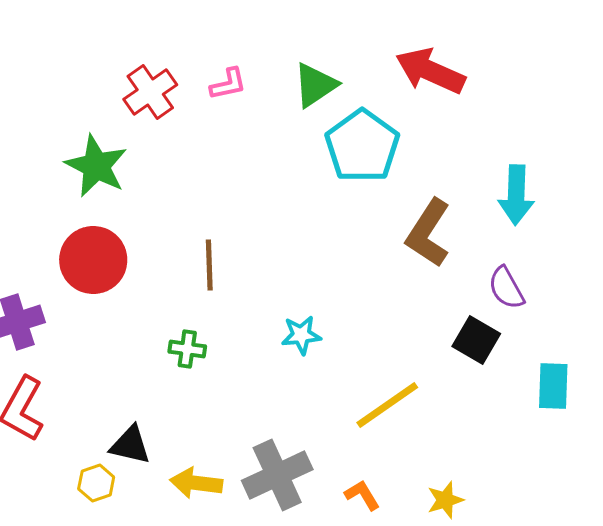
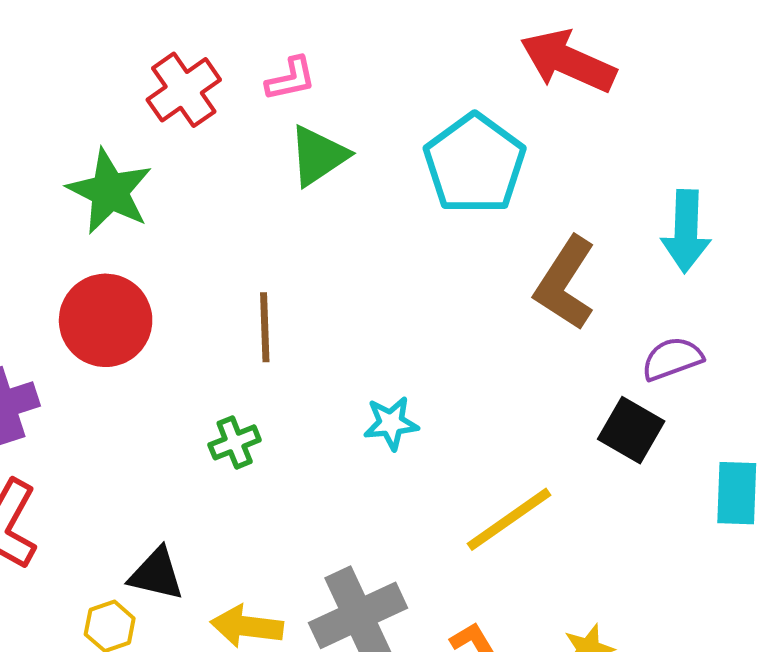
green triangle: (315, 85) -> (318, 156), moved
purple semicircle: (506, 288) -> (672, 359), turned 99
green cross: (187, 349) -> (235, 442), turned -30

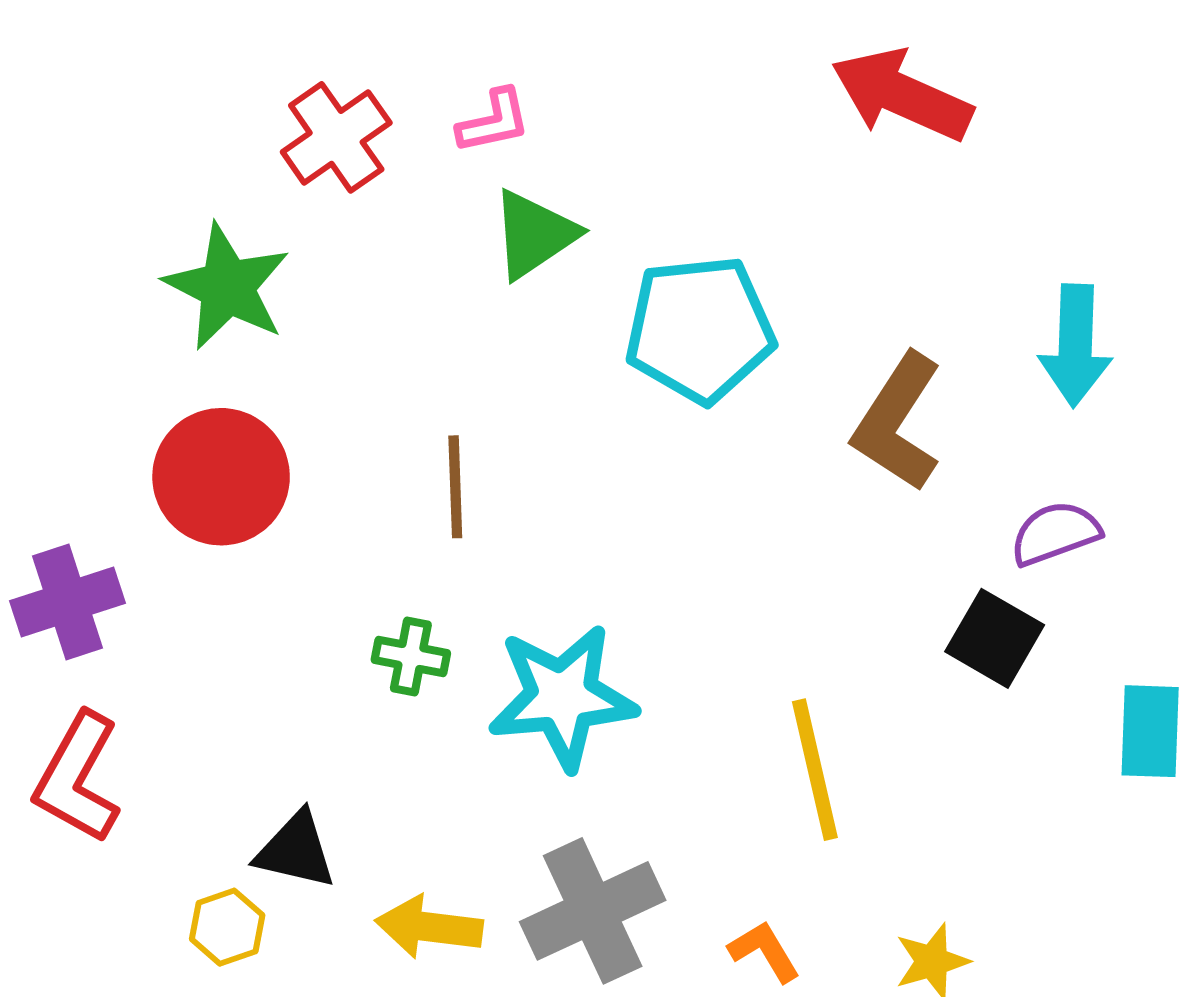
cyan pentagon: (475, 164) -> (700, 329), moved, turned 30
cyan star: (391, 423) -> (562, 697), moved, size x1.8
green cross: (235, 442) -> (411, 656), turned 33
yellow line: (509, 519) -> (815, 770), turned -68

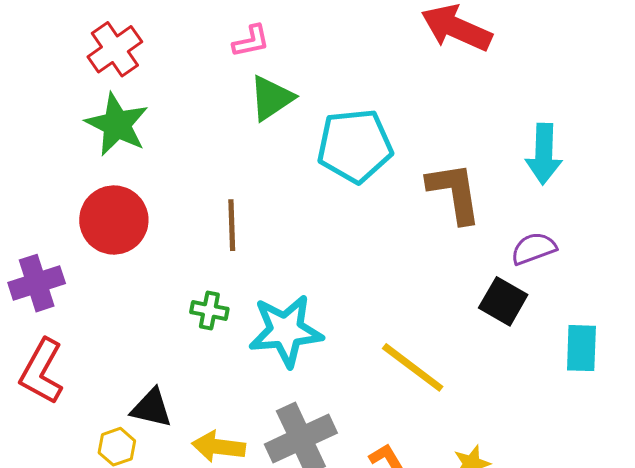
red cross: (336, 137) -> (115, 49), moved
brown L-shape: (898, 422) -> (454, 193), turned 138
yellow line: (815, 770) -> (413, 367), turned -40

